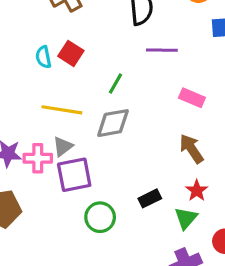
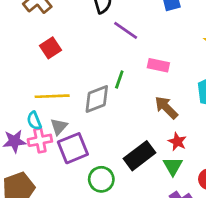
purple line: (162, 50) -> (126, 30), turned 45
red square: (71, 53) -> (51, 48), turned 35
cyan semicircle: (43, 57) -> (34, 121), moved
green line: (115, 84) -> (119, 79), moved
black rectangle: (150, 198) -> (140, 156), size x1.6

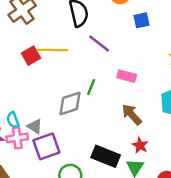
yellow line: (52, 96) -> (52, 50), moved
gray triangle: (59, 127) -> (35, 126), turned -42
black rectangle: (140, 156) -> (106, 156), turned 56

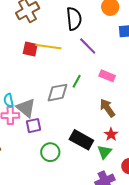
red square: (31, 56) -> (30, 49), turned 35
gray triangle: (35, 126) -> (26, 108), size x1.5
purple square: (46, 146) -> (34, 126), size x0.7

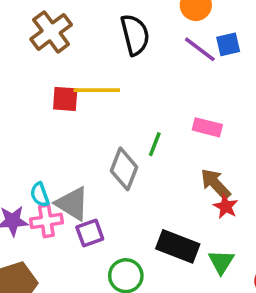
purple line: (88, 46) -> (200, 49), moved
gray diamond: (57, 93) -> (124, 169), turned -50
red star: (111, 134) -> (226, 207), moved

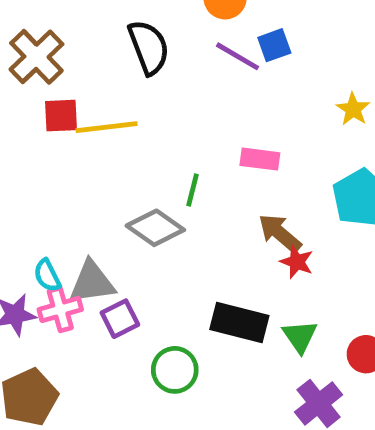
red square: (65, 99) -> (61, 116), moved
gray diamond: (124, 169) -> (155, 228), turned -69
gray triangle: (72, 204) -> (92, 282), turned -33

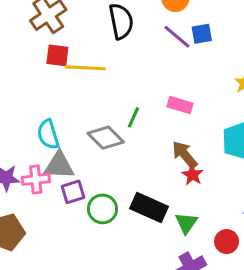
cyan semicircle: (47, 275) -> (48, 134), moved, size x1.4
green circle: (175, 370) -> (102, 209), moved

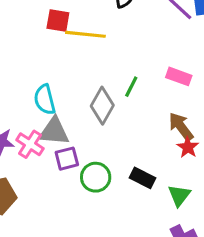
gray diamond: (106, 138) -> (102, 106), turned 72
pink cross: (36, 179) -> (30, 144), turned 36
black rectangle: (149, 207) -> (142, 178), size x0.7

